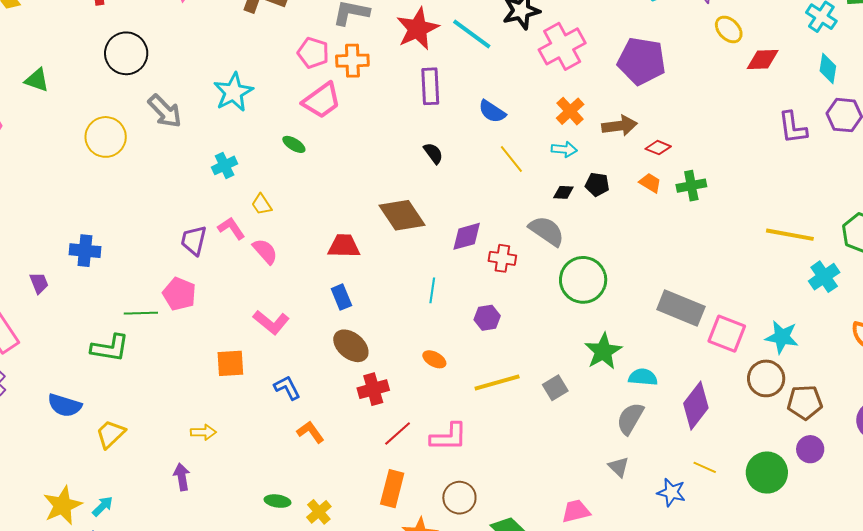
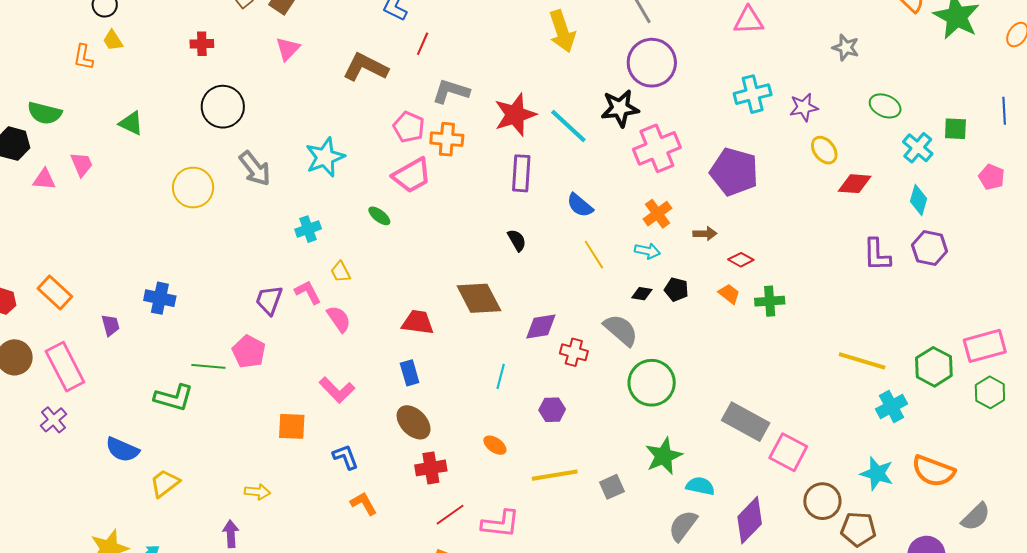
brown arrow: (620, 126) -> (705, 234), size x0.7
cyan star: (782, 337) -> (877, 473), moved

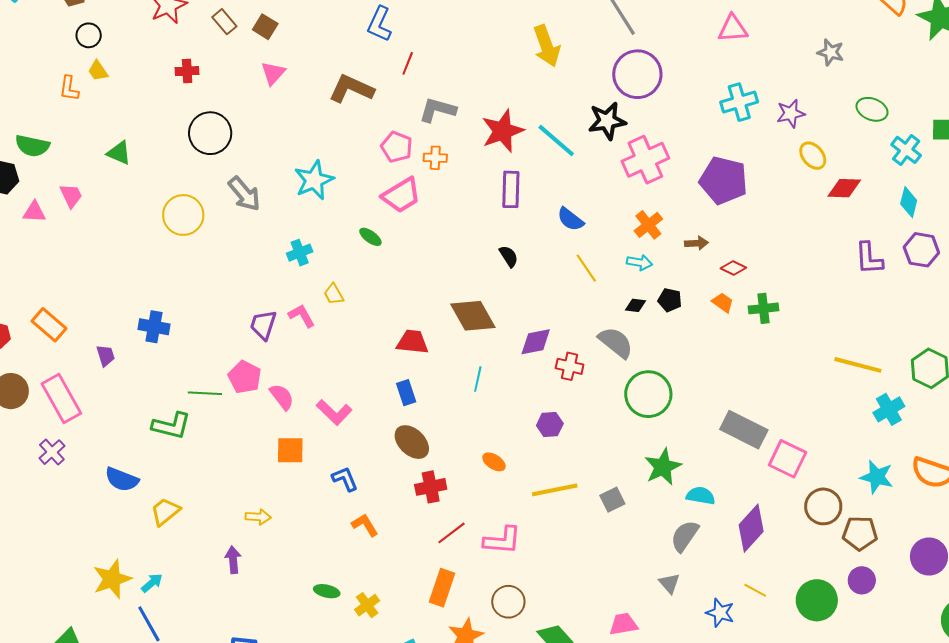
orange cross: (447, 139) -> (435, 158), size x0.7
pink semicircle: (339, 319) -> (282, 397), moved
cyan line: (501, 376) -> (478, 379), moved

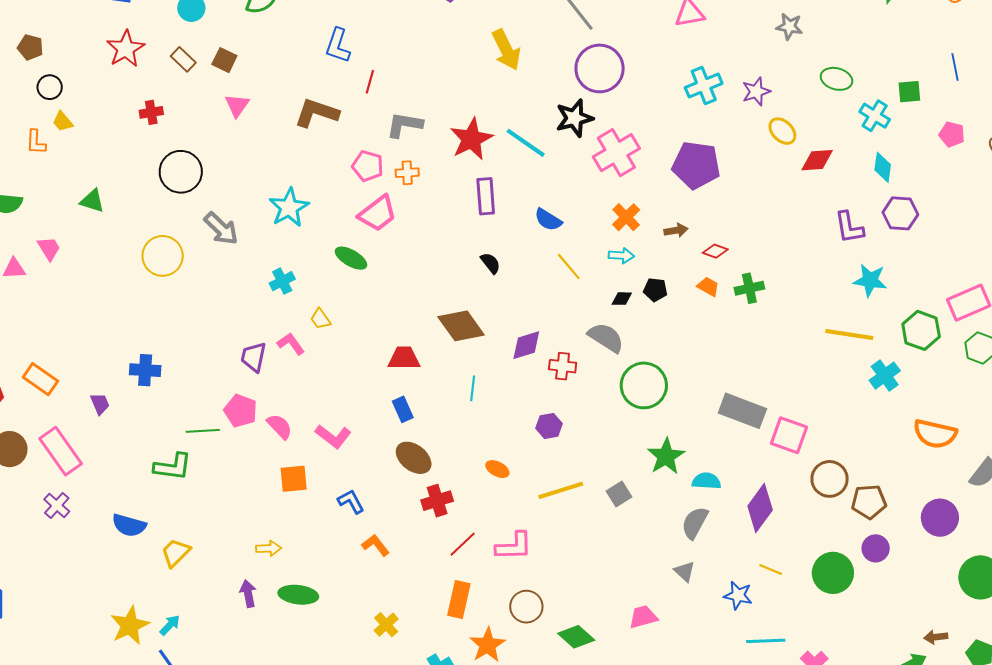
green ellipse: (370, 237) -> (351, 258), size x1.4
cyan star: (877, 477) -> (870, 280), moved
green ellipse: (327, 591) -> (298, 595), moved, size x1.5

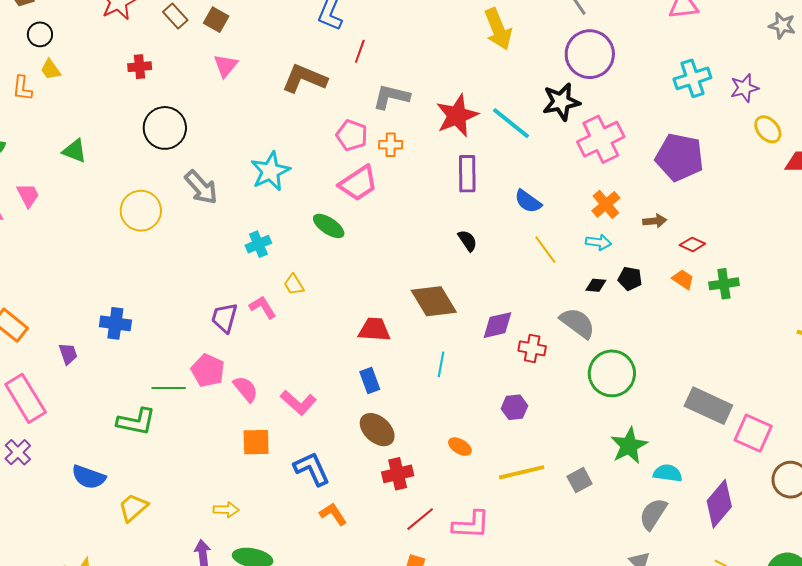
blue L-shape: (351, 502) -> (312, 469), size x1.4

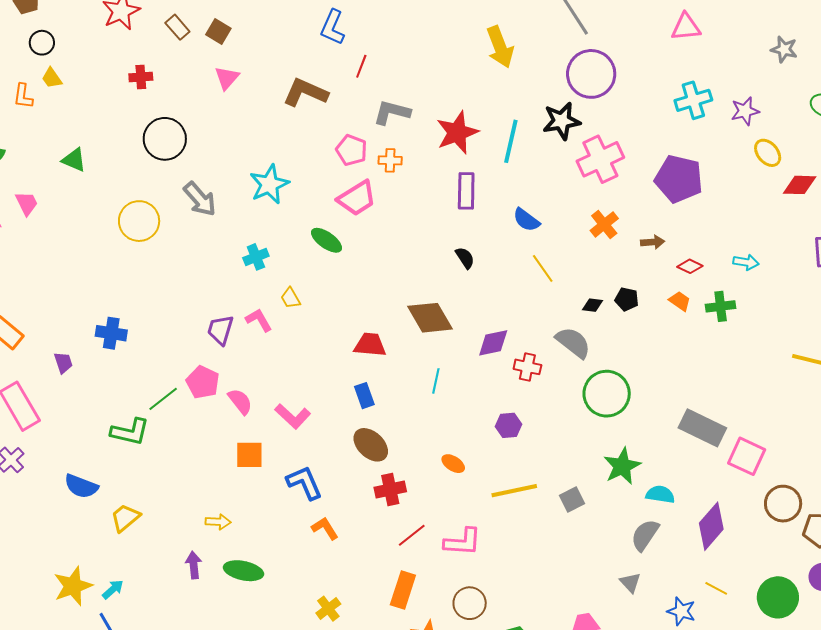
cyan line: (511, 123) -> (511, 141), turned 63
cyan arrow: (598, 242) -> (746, 262), moved
green line: (169, 388) -> (163, 399), turned -40

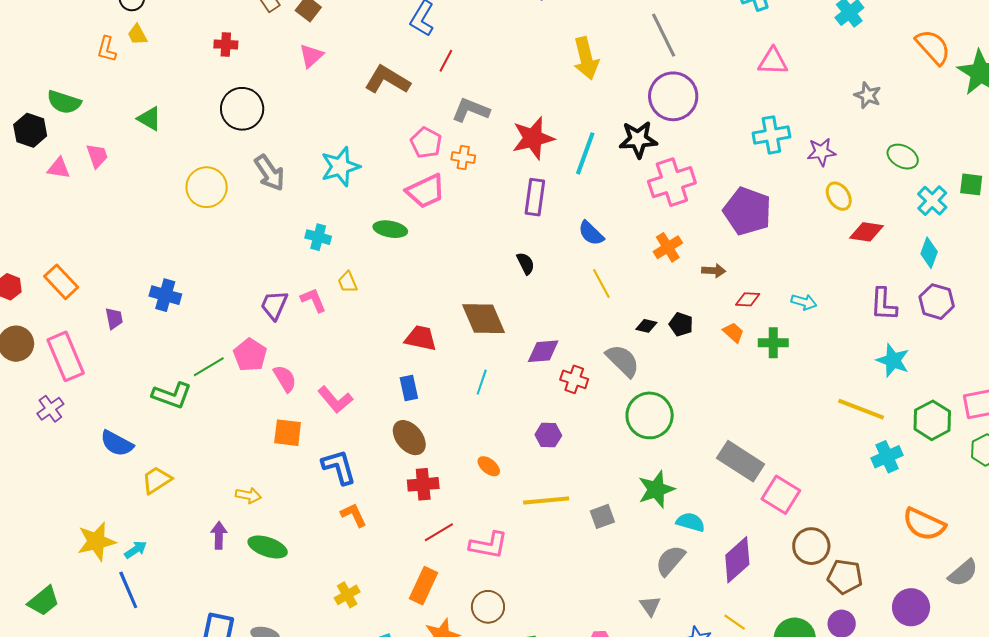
green ellipse: (327, 240) -> (390, 229), turned -32
cyan cross: (256, 257) -> (318, 237), turned 30
red diamond: (690, 266) -> (748, 299), turned -30

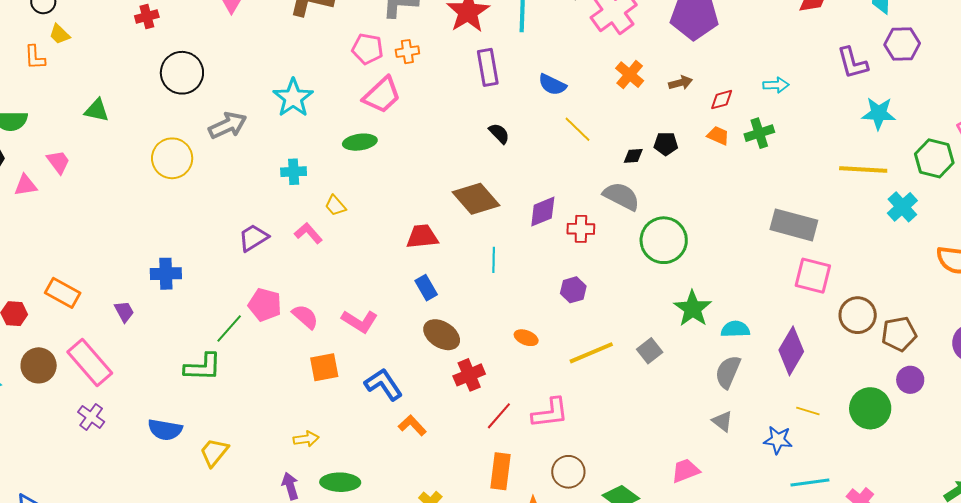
gray arrow: (270, 173) -> (228, 125), turned -63
purple trapezoid: (274, 305) -> (253, 238), moved, turned 52
gray rectangle: (741, 461) -> (794, 225), moved

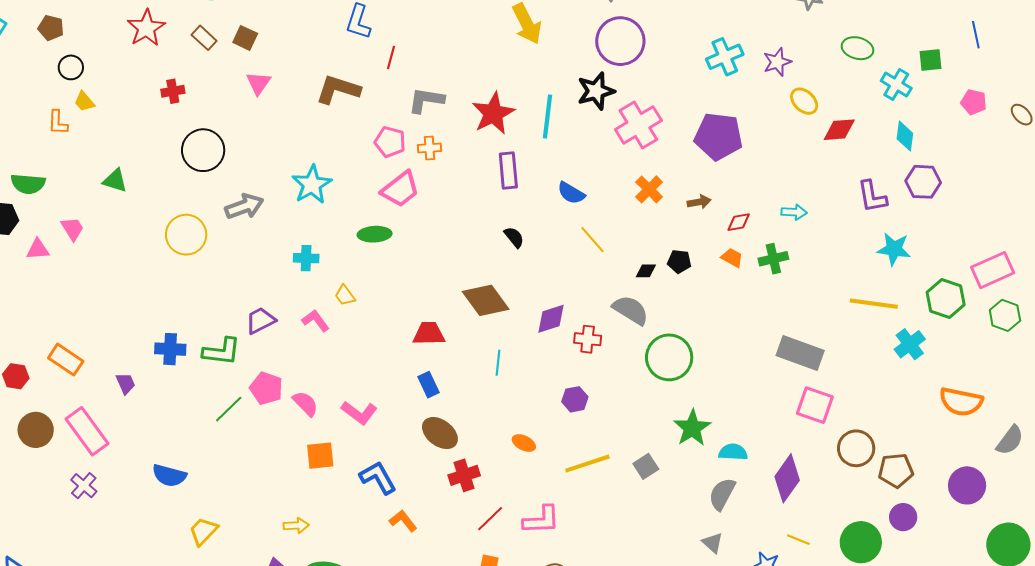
green L-shape: (203, 367) -> (222, 351), moved
blue semicircle: (165, 430) -> (169, 475), moved

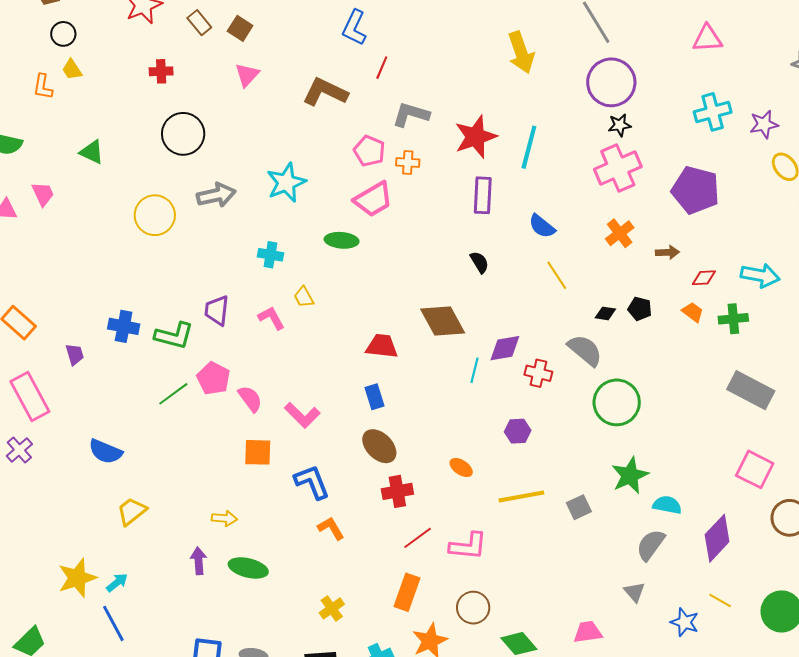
black star: (596, 91) -> (620, 125), moved, size x0.6
cyan arrow: (794, 212) -> (760, 275), size x1.5
purple trapezoid: (260, 321) -> (217, 310), turned -64
gray rectangle: (800, 353) -> (751, 390), moved
cyan line: (498, 363) -> (474, 370), moved

